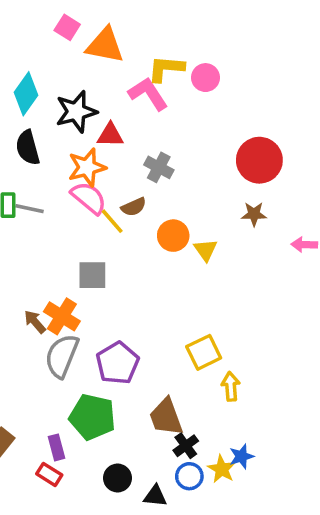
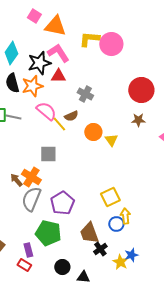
pink circle: (206, 78) -> (111, 44), size x1.5
pink L-shape: (148, 94) -> (58, 53), moved
orange star: (87, 167) -> (32, 86), moved
blue circle: (189, 476) -> (116, 224), moved

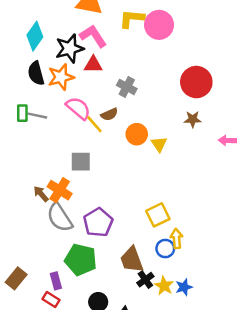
gray semicircle: (31, 199) -> (60, 217), turned -55
yellow star: (120, 262) -> (164, 286), moved

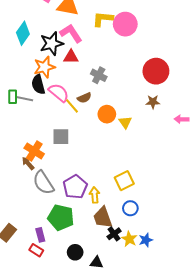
black semicircle: (36, 73) -> (38, 84), moved
orange cross: (60, 190) -> (34, 151), moved
yellow arrow: (176, 239) -> (95, 195), moved

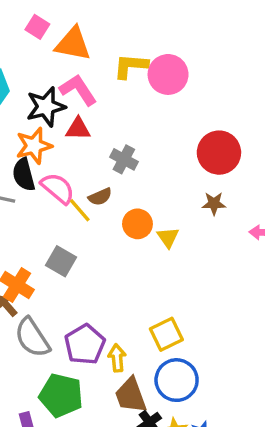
gray square: (61, 137) -> (61, 261), turned 30
blue circle: (130, 208) -> (177, 380), size x1.6

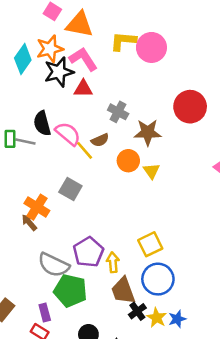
orange star: (34, 146) -> (50, 49), moved
brown star: (214, 203) -> (148, 132), moved, size x1.5
gray semicircle: (32, 338) -> (54, 265), moved, turned -32

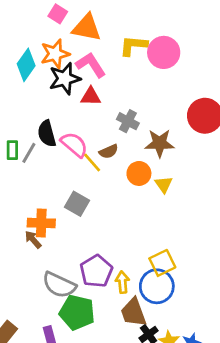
gray line: (25, 141) -> (29, 153), turned -72
orange cross: (37, 207) -> (41, 223), turned -30
blue circle: (158, 279) -> (157, 286), moved

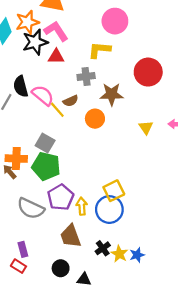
yellow L-shape: (133, 46) -> (99, 50), moved
gray cross: (128, 121) -> (86, 76), turned -35
yellow triangle: (164, 184) -> (146, 127), moved
green pentagon: (77, 312) -> (46, 166), moved
brown trapezoid: (133, 312) -> (71, 236), moved

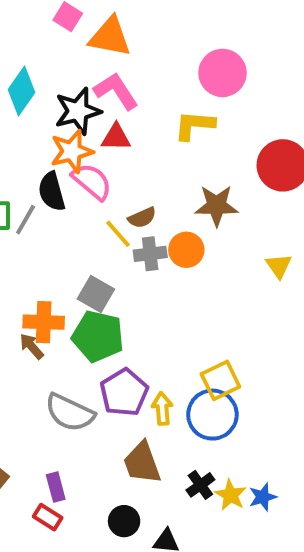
orange star: (27, 22) -> (72, 151), moved
gray cross: (86, 76) -> (150, 254), moved
pink semicircle: (43, 95) -> (92, 181), moved

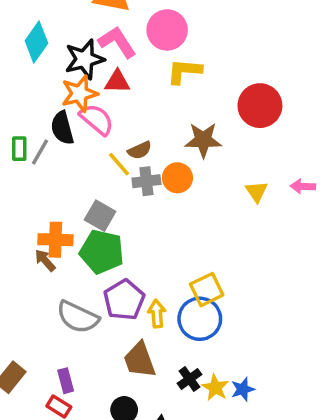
pink circle: (223, 73) -> (167, 30), moved

